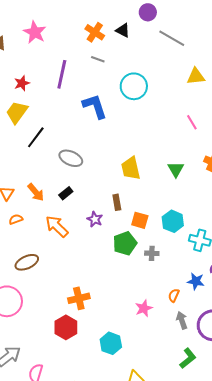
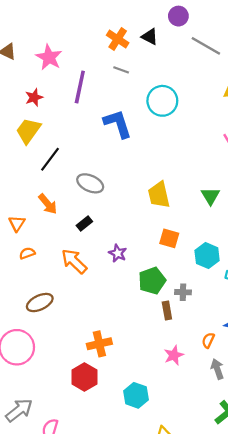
pink star: (35, 32) -> (49, 57), moved
orange arrow: (36, 192) -> (48, 204), moved
brown rectangle: (117, 202) -> (167, 311), moved
orange square: (140, 220) -> (169, 238), moved

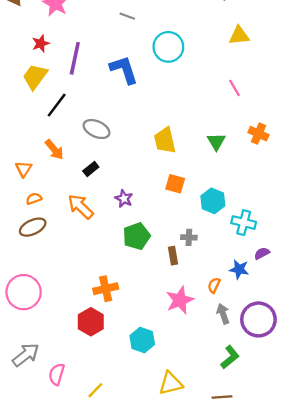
purple line: (80, 87) -> (75, 58), moved
green pentagon: (152, 281) -> (136, 236), moved
brown ellipse: (40, 303) -> (33, 227), moved
pink star: (174, 355) -> (180, 300), size x1.4

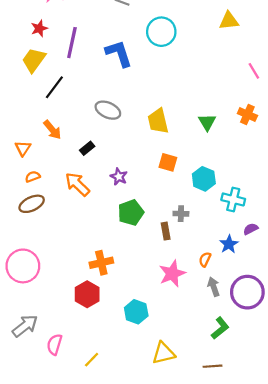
pink line: (235, 88) -> (254, 71), moved
gray ellipse: (97, 129) -> (108, 110), moved
blue star: (239, 269) -> (229, 244), turned 30

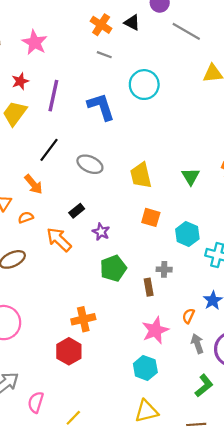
black line: (54, 87) -> (49, 150), moved
black rectangle: (87, 148) -> (77, 211), moved
orange semicircle: (33, 177) -> (26, 217), moved
cyan hexagon: (136, 312) -> (145, 368), moved

